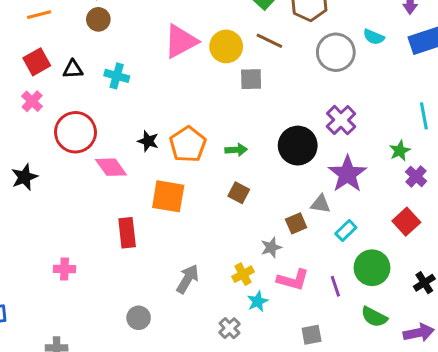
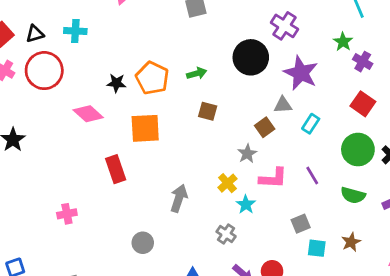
red circle: (75, 132) -> (44, 71), moved
green circle: (372, 268) -> (358, 150), moved

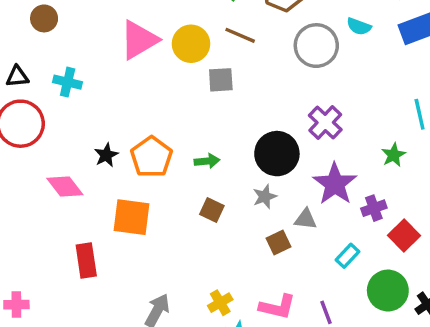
purple cross: (363, 62) -> (374, 208), moved, turned 30
black star: (116, 83) -> (106, 155), turned 30
cyan rectangle: (311, 124) -> (348, 256), moved
gray star: (247, 154) -> (265, 197), moved

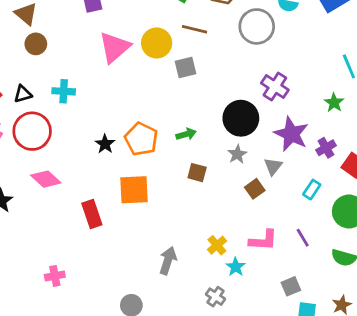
pink diamond: (65, 186) -> (46, 179), moved
gray triangle: (306, 219) -> (273, 166), turned -48
red rectangle: (86, 260) -> (92, 214), moved

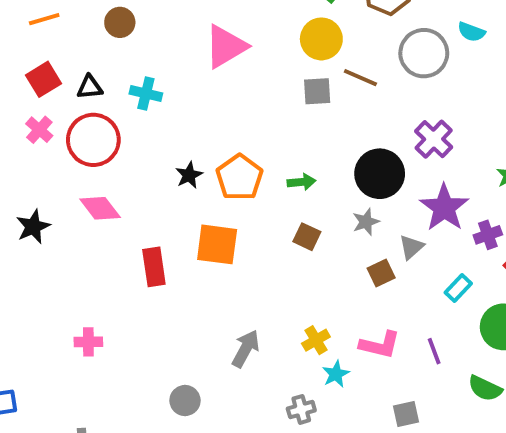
brown line: (195, 29) -> (360, 78), moved
yellow circle: (157, 43) -> (321, 39), moved
gray cross: (215, 297) -> (301, 409), turned 30

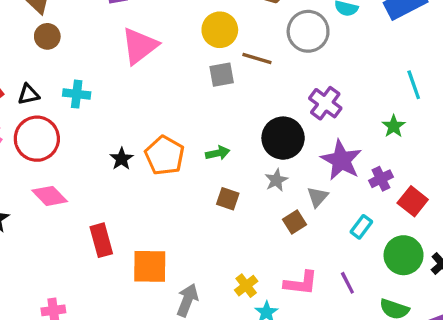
orange square: (217, 244) -> (150, 266), moved

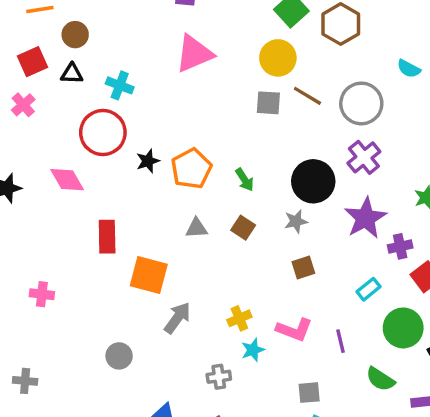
gray circle: (308, 31) -> (361, 103), moved
brown circle: (47, 36) -> (75, 35), moved
red circle: (37, 139) -> (103, 133), moved
green arrow: (218, 153) -> (245, 180), turned 55
gray triangle: (318, 197) -> (196, 228), moved, turned 30

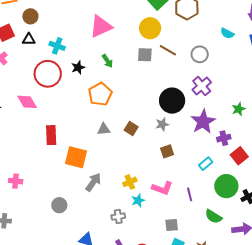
gray circle: (361, 103) -> (200, 54), size x0.7
black star: (148, 161) -> (78, 67), moved
green arrow: (245, 180) -> (107, 61), moved
pink cross: (42, 294) -> (16, 181), moved

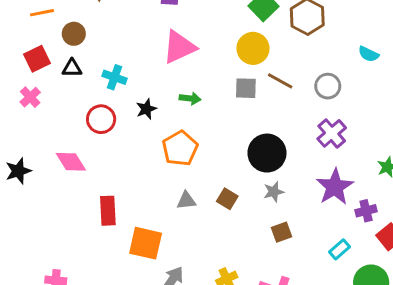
green arrow: (107, 61) -> (190, 98), turned -48
red circle: (48, 74) -> (101, 119), size x0.7
black circle: (172, 101) -> (267, 153), moved

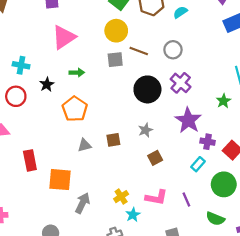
cyan semicircle: (368, 54) -> (180, 12), moved, turned 128
black circle: (267, 153) -> (147, 89), moved
brown square: (227, 199) -> (113, 140), turned -32
purple cross: (366, 211) -> (208, 142), moved, turned 32

